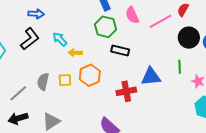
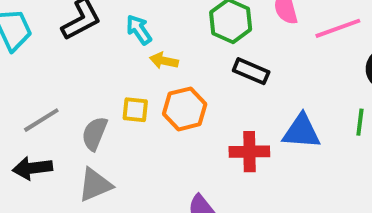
gray semicircle: (43, 82) -> (94, 134), moved

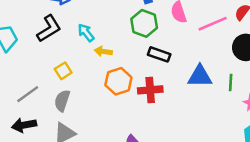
yellow square: (135, 110) -> (63, 71), moved, turned -35
blue triangle: (302, 131) -> (200, 76), moved
red cross: (249, 152) -> (150, 90), moved

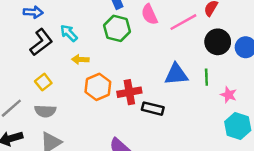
black L-shape: (49, 29) -> (41, 42), moved
cyan arrow: (86, 33) -> (69, 33), moved
black rectangle: (159, 54) -> (153, 109), moved
gray semicircle: (62, 101) -> (45, 111), turned -100

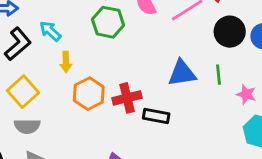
yellow arrow: (80, 59) -> (66, 62), turned -91
yellow square: (43, 82) -> (23, 92), size x1.5

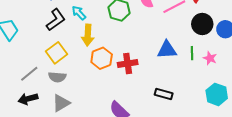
yellow arrow: (66, 62) -> (88, 35), size x1.5
pink star: (246, 94) -> (210, 58), moved
black rectangle: (156, 116) -> (164, 94), moved

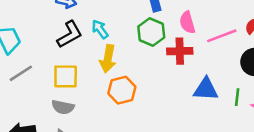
yellow square: (56, 53) -> (66, 76), turned 30
red cross: (128, 64) -> (180, 51), moved
gray line: (29, 74) -> (21, 73), moved

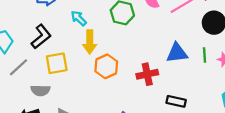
black L-shape: (70, 34) -> (41, 37), moved
red cross: (180, 51) -> (147, 74), moved
gray semicircle: (63, 107) -> (40, 90), moved

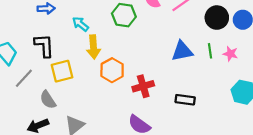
black L-shape: (41, 37) -> (44, 46), turned -50
red cross: (147, 74) -> (143, 86), moved
gray semicircle: (40, 90) -> (48, 100), turned 60

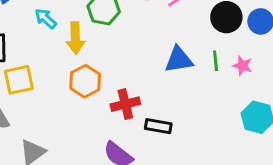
yellow arrow: (93, 47) -> (75, 38), moved
black rectangle: (185, 100) -> (158, 126), moved

